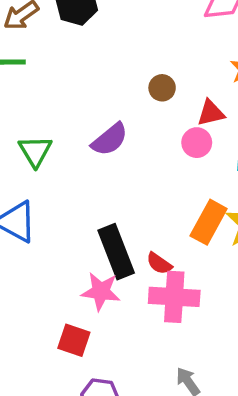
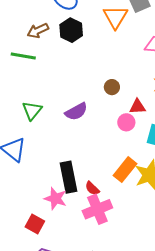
pink cross: (174, 297) -> (97, 209), turned -36

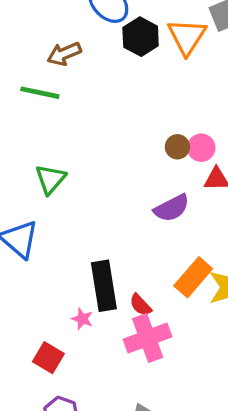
black hexagon: (71, 30) -> (141, 37), moved
purple semicircle: (76, 112) -> (172, 208), moved
pink circle: (126, 122) -> (201, 148), moved
pink star: (55, 199) -> (82, 319), size x0.6

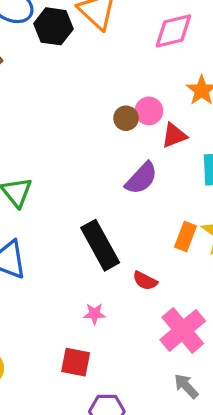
orange rectangle: (193, 277) -> (186, 237), size x0.7
black rectangle: (104, 286) -> (100, 245), moved
pink cross: (148, 338) -> (183, 330), moved

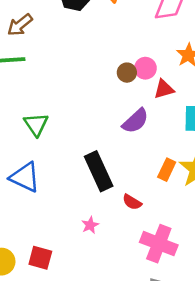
pink star: (94, 314) -> (90, 225), turned -30
pink cross: (183, 330) -> (159, 244), turned -33
red square: (76, 362) -> (40, 258), moved

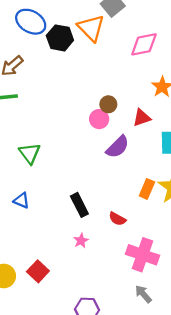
pink circle: (145, 68) -> (99, 119), moved
black rectangle: (99, 171) -> (79, 205), moved, size x0.7
blue triangle: (25, 177) -> (21, 201), size x0.6
red square: (40, 258) -> (38, 271), turned 30

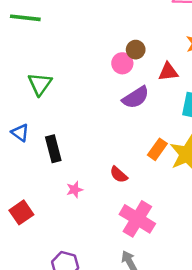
black rectangle: (79, 205) -> (53, 149), moved

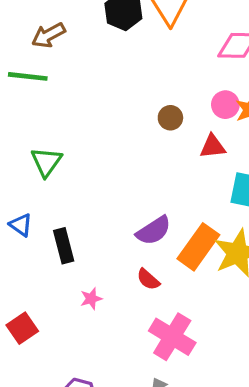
pink circle: (122, 63) -> (225, 105), moved
purple semicircle: (136, 97) -> (154, 231), moved
orange rectangle: (157, 149) -> (198, 247), size x1.6

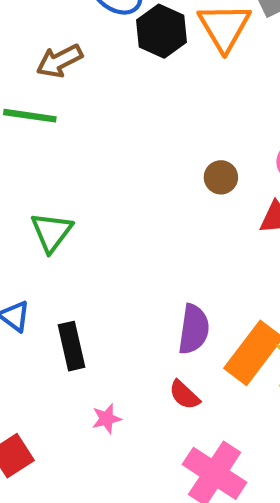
purple semicircle: (154, 231) -> (194, 329), turned -51

